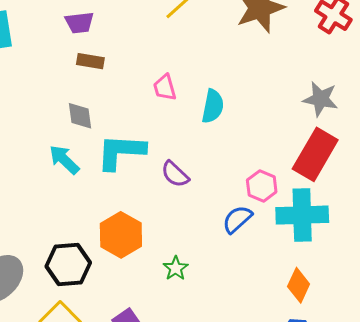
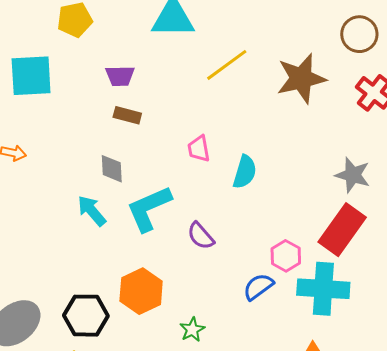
cyan L-shape: (121, 152) -> (149, 208), turned -32

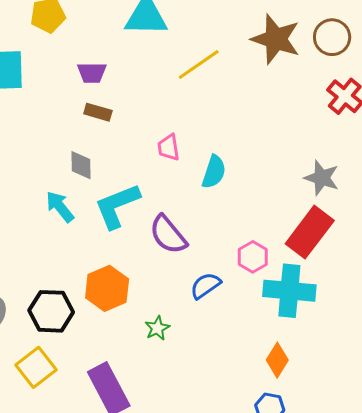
brown star: (301, 78) -> (276, 39), moved, turned 30
purple semicircle: (201, 236) -> (168, 235), size x1.4
blue semicircle: (258, 287) -> (206, 286), moved

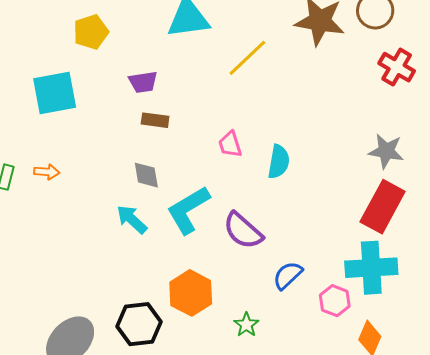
pink hexagon: (253, 257) -> (335, 301), moved

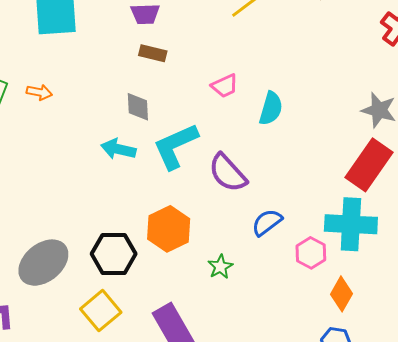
pink trapezoid: (230, 144) -> (225, 86), turned -104
cyan arrow: (132, 219) -> (118, 149), turned -36

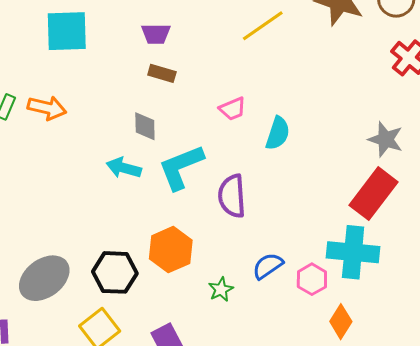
orange arrow: (39, 92) -> (47, 108), size x1.5
purple semicircle: (228, 173) -> (232, 196), turned 36
blue semicircle: (267, 222) -> (268, 266), moved

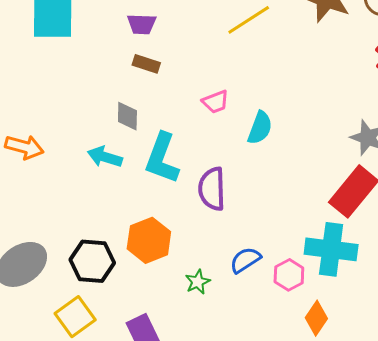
orange arrow: (47, 108) -> (24, 147), moved
cyan L-shape: (181, 167) -> (162, 158), turned -50

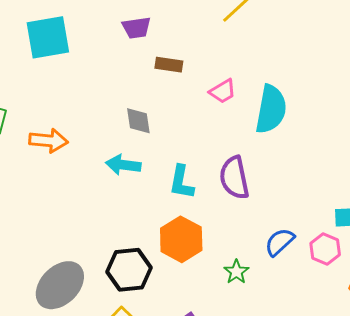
brown rectangle: (146, 64) -> (169, 65), moved
cyan semicircle: (260, 128) -> (271, 109), size x1.4
orange arrow: (24, 147) -> (49, 141), moved
cyan L-shape: (162, 158) -> (181, 182), moved, size x0.7

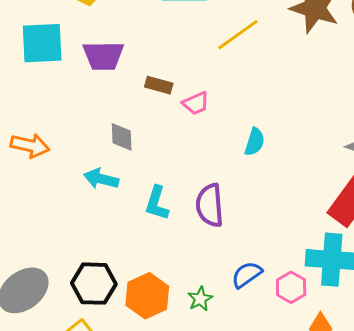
purple trapezoid: (136, 28) -> (103, 56), moved, size x1.4
pink trapezoid: (223, 91) -> (196, 103), moved
cyan semicircle: (271, 109) -> (255, 142), size x0.6
orange hexagon: (181, 239) -> (147, 296), moved

